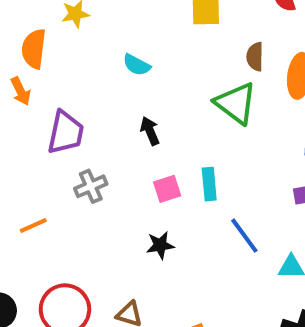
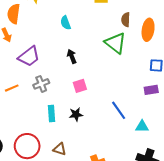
cyan semicircle: (137, 65) -> (66, 23), turned 40
purple trapezoid: (66, 133) -> (29, 56), turned 40
cyan rectangle: (209, 184) -> (51, 113), moved
orange line: (33, 226) -> (12, 88), moved

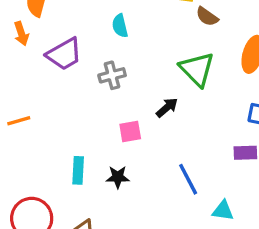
brown semicircle: (126, 20) -> (207, 17), moved, turned -64
purple trapezoid: (29, 56) -> (64, 54), moved
black arrow: (72, 56) -> (167, 107), moved, turned 64
gray cross: (41, 84) -> (112, 75), moved

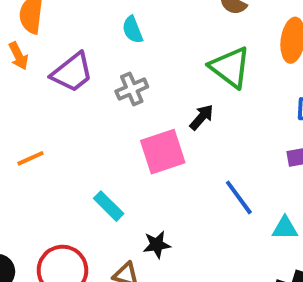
pink square: (130, 131) -> (163, 152), size x1.6
cyan rectangle: (78, 170) -> (109, 206), turned -40
black star: (118, 177) -> (157, 245), moved

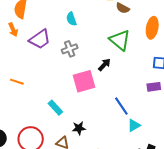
orange line: (31, 158) -> (17, 82), turned 40
cyan triangle: (285, 228) -> (134, 125), moved, turned -32

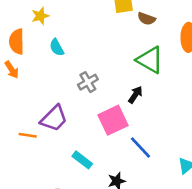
cyan semicircle: (71, 19) -> (57, 47), moved
purple trapezoid: (40, 39) -> (54, 118), moved
blue line: (121, 106) -> (140, 148), moved

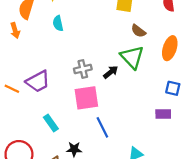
brown semicircle: (147, 19) -> (138, 31), moved
gray cross: (88, 82) -> (83, 69), moved
black arrow: (135, 95) -> (111, 72), moved

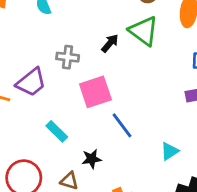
gray cross: (83, 69) -> (68, 57), moved, turned 30
black arrow: (111, 72) -> (110, 43), moved

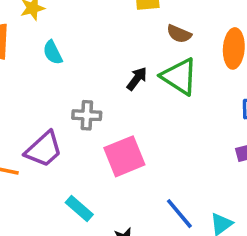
black arrow: (110, 43) -> (137, 79), moved
blue line: (122, 125) -> (179, 214), moved

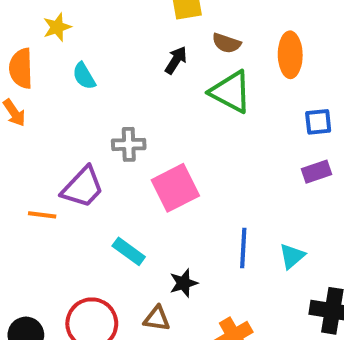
black arrow: (137, 79) -> (176, 60), moved
blue line: (179, 214) -> (243, 248), turned 48

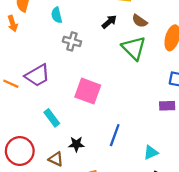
gray cross: (129, 144) -> (72, 41), moved
pink square: (175, 188) -> (88, 91), turned 30
cyan triangle: (292, 256) -> (151, 152), moved

